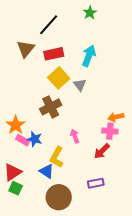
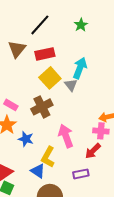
green star: (90, 13) -> (81, 25), moved
cyan arrow: (89, 56) -> (80, 68), moved
pink arrow: (75, 136) -> (66, 136), size x1.6
pink rectangle: (23, 140) -> (11, 105), moved
purple rectangle: (96, 183) -> (81, 174), moved

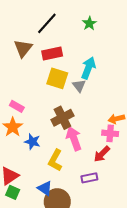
yellow square: (50, 78) -> (57, 78), turned -30
brown cross: (42, 107) -> (62, 118), moved
blue triangle: (38, 171) -> (45, 188), moved

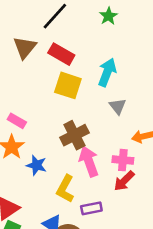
red rectangle: (52, 53) -> (61, 54), turned 42
gray triangle: (79, 86) -> (118, 106), moved
pink cross: (110, 133) -> (123, 160), moved
purple rectangle: (89, 178) -> (91, 208), moved

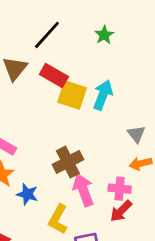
yellow square: (68, 85) -> (72, 95), moved
gray triangle: (118, 106) -> (136, 134), moved

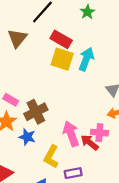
red rectangle: (54, 75) -> (61, 39), moved
brown cross: (68, 162) -> (36, 112), moved
red arrow: (121, 211) -> (90, 142), moved, turned 84

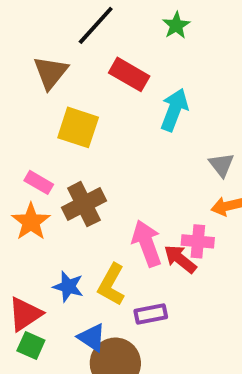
yellow square: (62, 59) -> (78, 127), moved
blue star: (27, 137) -> (68, 287), moved

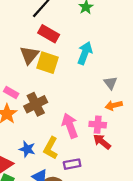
brown triangle: (51, 72) -> (29, 55), moved
red rectangle: (129, 74) -> (49, 34), moved
yellow square: (78, 127) -> (47, 63), moved
red arrow: (180, 259) -> (102, 142), moved

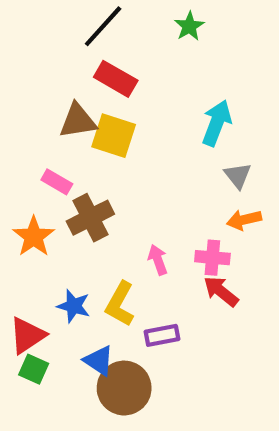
cyan arrow: (85, 53) -> (217, 123), moved
brown triangle: (29, 55) -> (78, 121), turned 42
pink rectangle: (11, 93) -> (57, 182), moved
pink arrow: (70, 126) -> (158, 260), size x0.6

